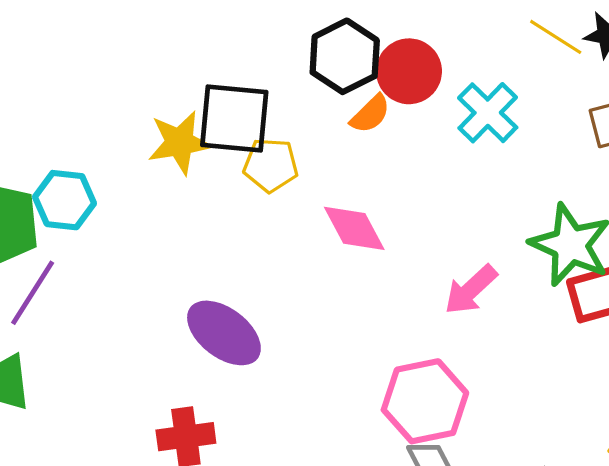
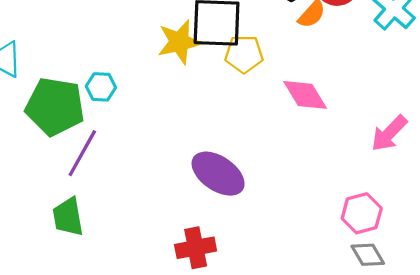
cyan hexagon: (65, 200) -> (101, 87), size x0.7
pink hexagon: (425, 401) -> (362, 213), size x0.7

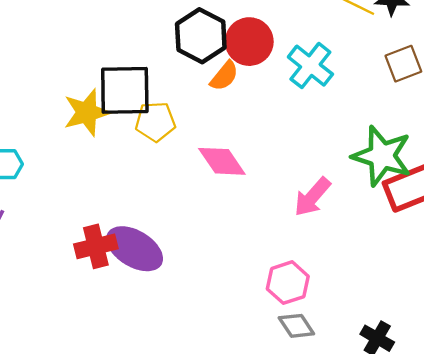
red cross: (196, 248) -> (96, 246), moved

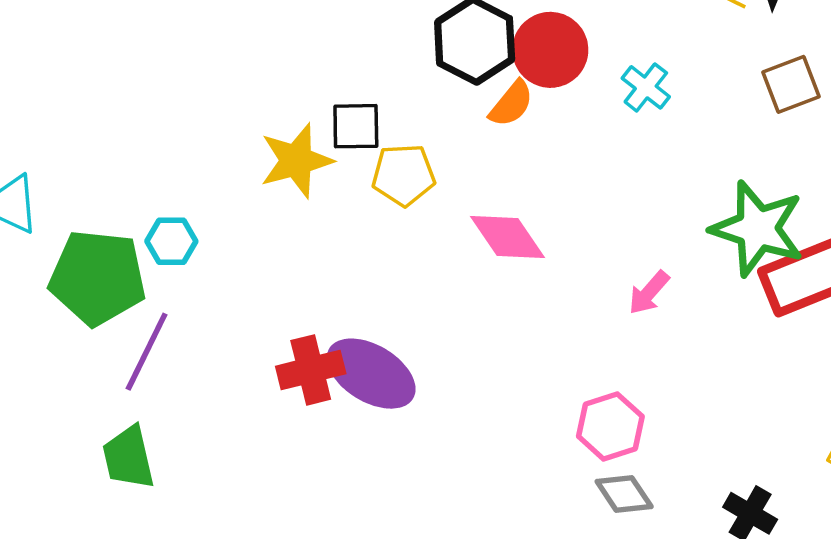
cyan cross: (310, 66) -> (646, 87), size x0.7
black square: (125, 90) -> (356, 126), size x0.6
pink arrow: (312, 197) -> (649, 293), size x0.7

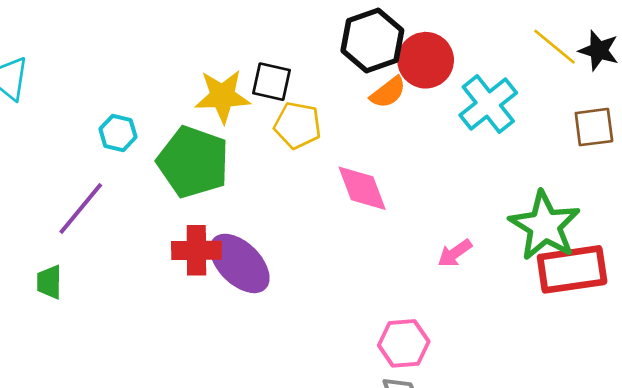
cyan cross: (646, 87) -> (488, 104), size x1.6
green pentagon: (98, 277) -> (193, 162), moved
green trapezoid: (128, 458) -> (49, 282), size x0.7

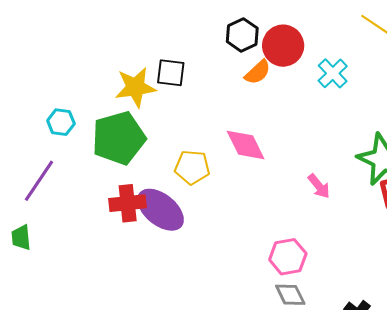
black hexagon: (372, 40) -> (242, 35), size x0.7
cyan cross: (488, 104) -> (333, 73), size x0.7
yellow pentagon: (298, 125) -> (192, 167), moved
green pentagon: (193, 162) -> (119, 138), turned -30
pink arrow: (455, 253) -> (319, 186), turned -88

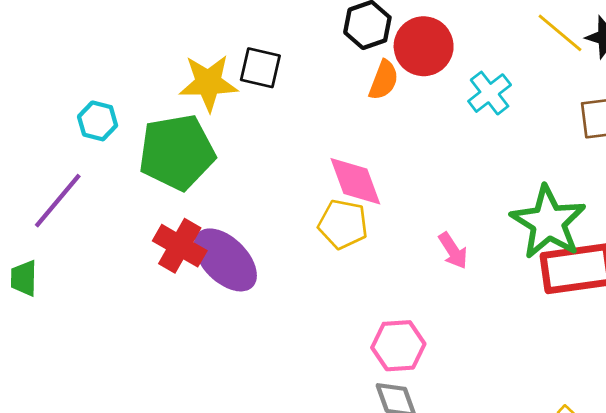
orange semicircle: (258, 72) -> (384, 80), turned -32
yellow pentagon: (192, 167) -> (343, 224), moved
red cross: (128, 203) -> (180, 246), turned 30

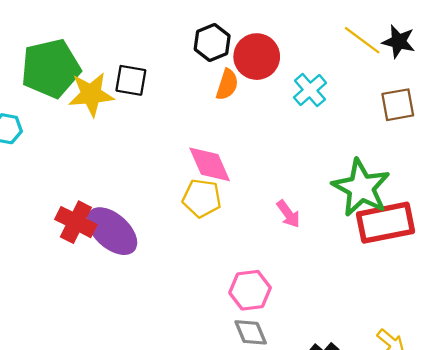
green pentagon: (177, 152) -> (51, 68), moved

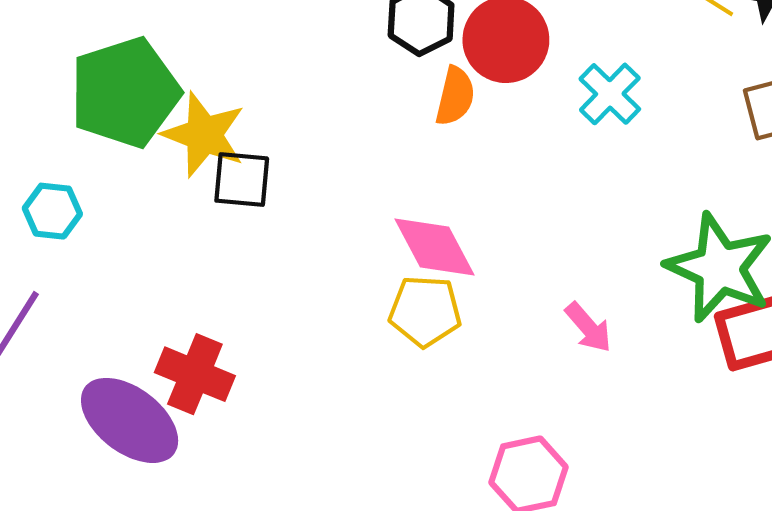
black square: (131, 80) -> (242, 180), moved
yellow star: (91, 94) -> (204, 135), turned 30
purple ellipse: (112, 231) -> (130, 420), moved

